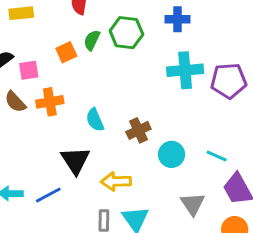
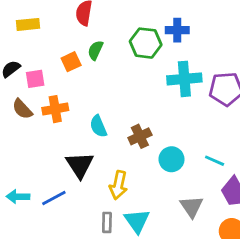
green hexagon: (126, 33) -> (146, 43), moved
yellow arrow: (116, 181) -> (118, 185), turned -76

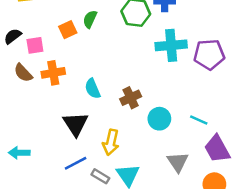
blue line: (54, 198) -> (76, 163), moved
gray rectangle: (107, 222) -> (100, 176), turned -60

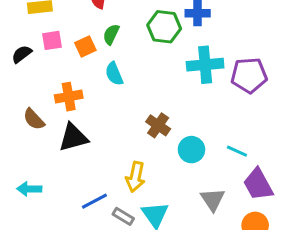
pink square: (35, 45) -> (52, 40), moved
brown semicircle: (23, 73) -> (34, 119), moved
cyan semicircle: (93, 89) -> (114, 74), moved
brown cross: (131, 98) -> (158, 125), turned -30
black triangle: (76, 124) -> (73, 137), moved, turned 48

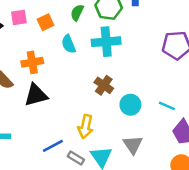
green semicircle: (111, 34) -> (77, 13), moved
cyan cross: (205, 65) -> (106, 42), moved
gray triangle: (213, 200) -> (133, 145), moved

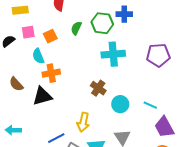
cyan cross: (106, 42) -> (113, 54), moved
cyan semicircle: (69, 44) -> (38, 56), moved
orange cross: (32, 62) -> (51, 73), moved

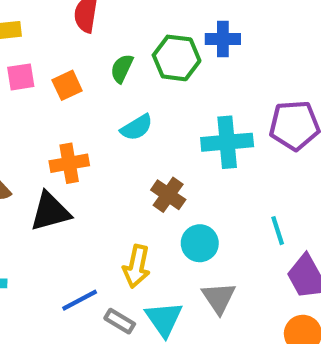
cyan cross: (113, 54) -> (227, 142), moved
cyan semicircle: (38, 56) -> (137, 127), moved, turned -98
cyan circle: (120, 104) -> (200, 243), moved
cyan line: (150, 105) -> (278, 231), turned 48

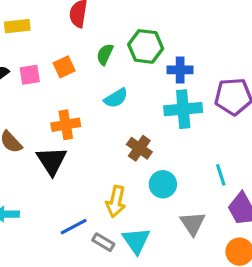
blue cross: (223, 39) -> (180, 70), moved
pink square: (21, 77) -> (30, 75), moved
black triangle: (50, 212) -> (52, 161), turned -48
gray triangle: (219, 298) -> (193, 223), moved

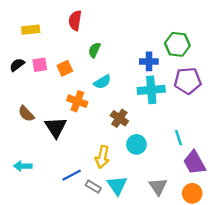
green hexagon: (146, 46) -> (177, 44), moved
orange square: (64, 67) -> (65, 68), moved
orange cross: (66, 125) -> (77, 101), moved, turned 30
gray triangle: (193, 223) -> (158, 187), moved

